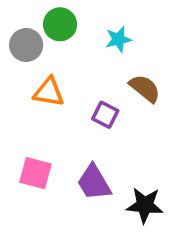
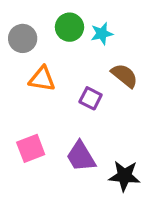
green circle: (60, 24) -> (69, 27), moved
pink square: (36, 173) -> (31, 148), turned -36

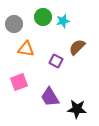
brown semicircle: (124, 76) -> (77, 47), turned -84
pink square: (31, 148) -> (19, 82), moved

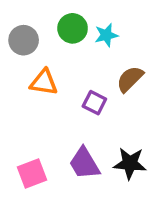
pink square: (19, 82) -> (32, 174), moved
black star: (77, 109) -> (130, 163), moved

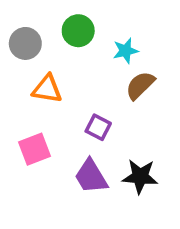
cyan star: (106, 35) -> (126, 51), moved
purple square: (94, 103) -> (98, 127), moved
pink square: (32, 174) -> (34, 149), moved

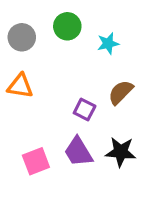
brown semicircle: (140, 85) -> (121, 92), moved
orange triangle: (47, 89) -> (20, 86), moved
pink square: (34, 149) -> (36, 161), moved

